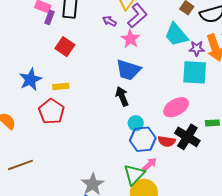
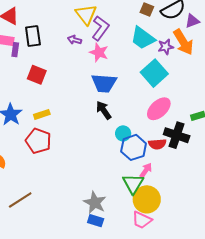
cyan square: (195, 72) -> (154, 73), moved, turned -32

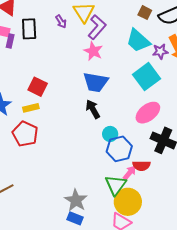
purple arrow: (75, 40) -> (61, 21), moved, turned -144
red square: (37, 75) -> (38, 87), moved
red semicircle: (157, 144) -> (141, 166), moved

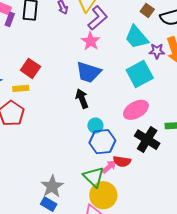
green triangle: (116, 185) -> (94, 177), turned -30

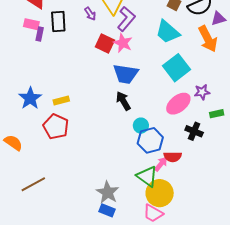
purple star: (157, 51) -> (202, 92), moved
red square: (30, 68) -> (105, 43), moved
black cross: (147, 140) -> (194, 131), size x0.7

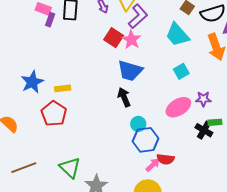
cyan square: (176, 68) -> (181, 71), size x0.6
black cross: (194, 131) -> (204, 130), moved
green triangle: (147, 176) -> (70, 168), moved

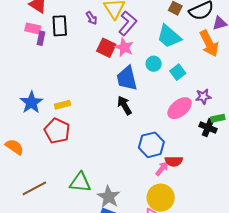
blue trapezoid: (130, 71) -> (127, 78), turned 68
cyan circle: (138, 124) -> (154, 64), moved
green triangle: (70, 168) -> (80, 182), turned -30

